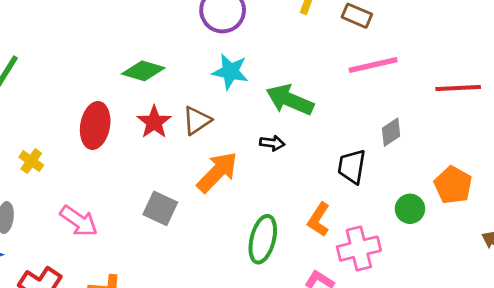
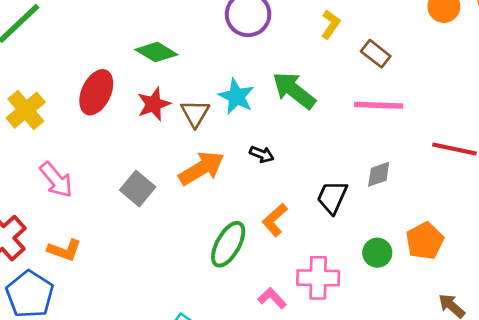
cyan star: (230, 72) -> (236, 96), moved
green arrow: (290, 100) -> (294, 90), moved
brown triangle: (197, 121) -> (195, 113), turned -40
yellow cross: (31, 161) -> (26, 110), size x1.6
orange L-shape: (319, 220) -> (275, 220), moved

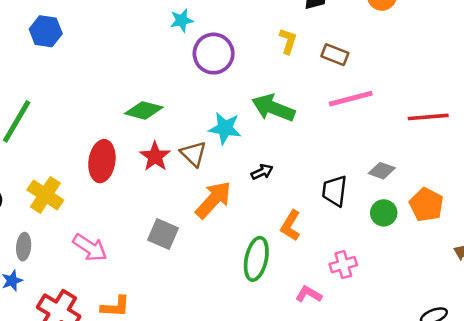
black arrow: (262, 154) -> (262, 172), turned -30
gray diamond: (379, 174) -> (382, 171), moved, turned 55
green circle: (377, 253) -> (384, 213), moved
pink cross: (318, 278) -> (343, 265), size x0.7

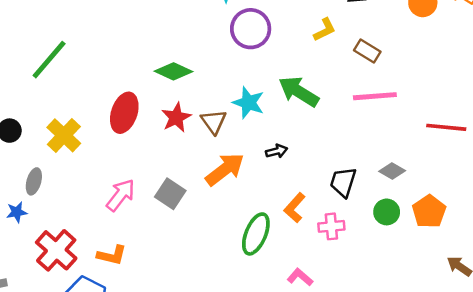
yellow L-shape: (288, 41) -> (325, 30), turned 35
pink arrow: (90, 248) -> (121, 195), moved, turned -96
pink cross: (343, 265) -> (331, 226), moved

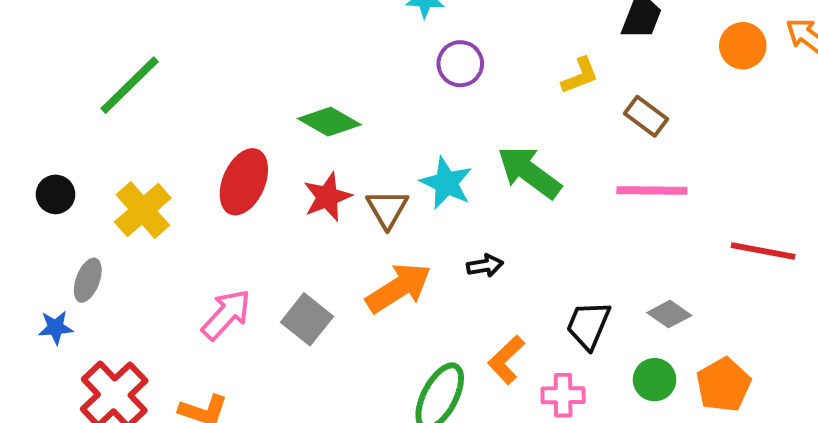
purple circle: (251, 29) -> (460, 64), size x0.7

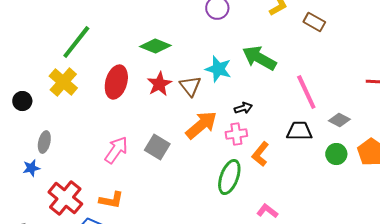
green line: (130, 85) -> (76, 42), moved
pink line: (652, 191) -> (306, 92), moved, turned 72
yellow cross: (143, 210) -> (63, 82), moved
black trapezoid: (588, 325) -> (299, 131), turned 76
pink cross: (563, 395) -> (236, 134), moved

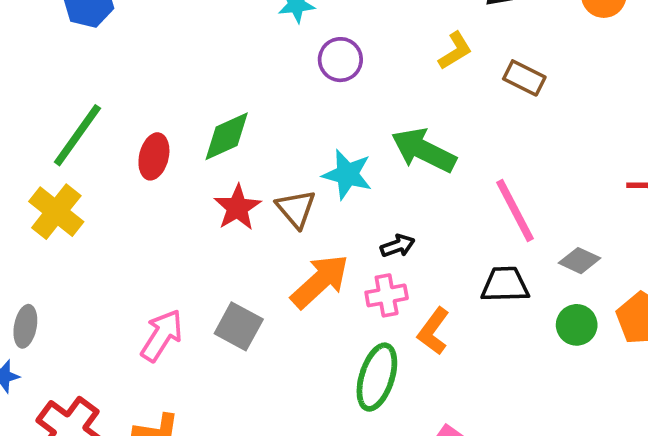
green diamond: (155, 46) -> (227, 136), turned -44
red ellipse: (116, 82) -> (154, 156), moved, size x0.7

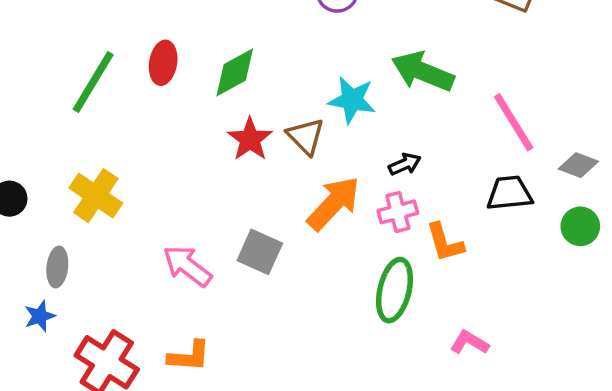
red ellipse: (154, 156) -> (163, 63), moved
yellow cross: (56, 212) -> (96, 196), moved
orange L-shape: (433, 331) -> (445, 242), turned -48
pink arrow: (162, 335) -> (187, 266), turned -81

